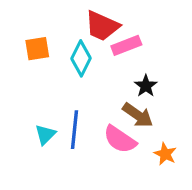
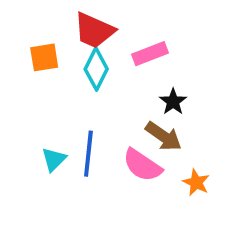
red trapezoid: (102, 26) -> (94, 31), moved

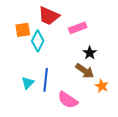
cyan diamond: (96, 69) -> (38, 41), moved
pink semicircle: (142, 165) -> (68, 100), moved
orange star: (196, 182) -> (102, 86), moved

